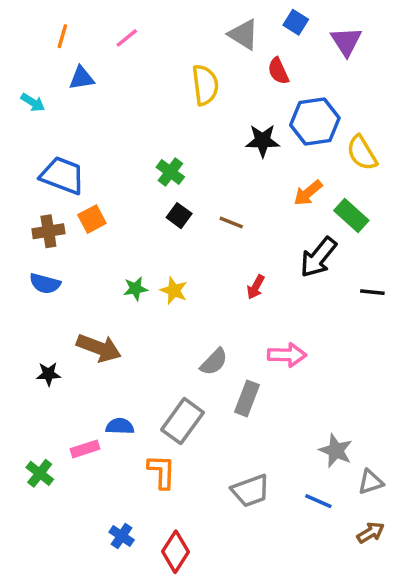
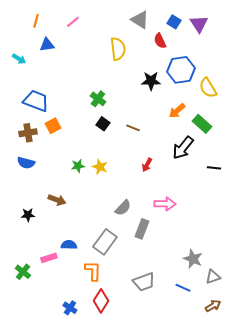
blue square: (296, 22) -> (174, 22), moved
brown arrow: (99, 348) -> (57, 200), size x0.7
red diamond: (176, 552) -> (101, 301), moved

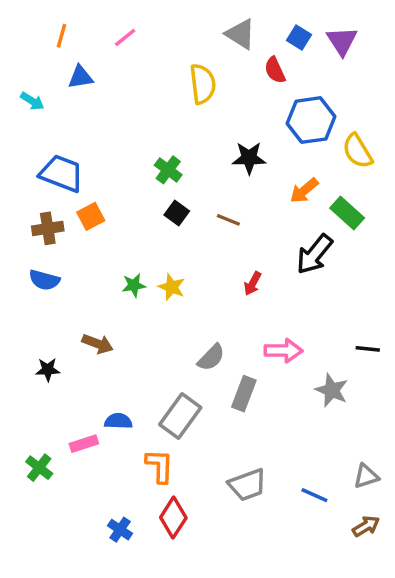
black star: (151, 81) -> (249, 158), moved
black line: (214, 168) -> (368, 349), moved
gray star: (193, 259) -> (332, 390), moved

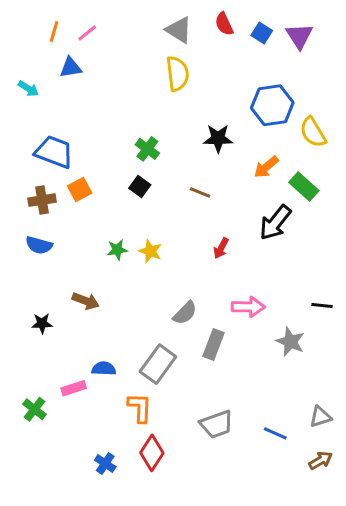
gray triangle: (240, 34) -> (179, 30), moved
pink line: (125, 37) -> (87, 33), moved
red semicircle: (275, 70) -> (224, 24), moved
black square: (177, 213) -> (140, 187), moved

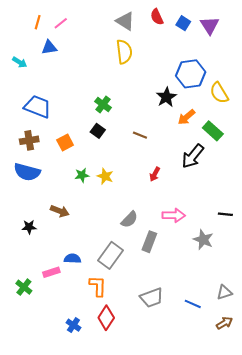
black star: (218, 138) -> (166, 97), moved, turned -30
orange square: (80, 190) -> (65, 142), moved
blue semicircle: (39, 245) -> (27, 172), size x1.4

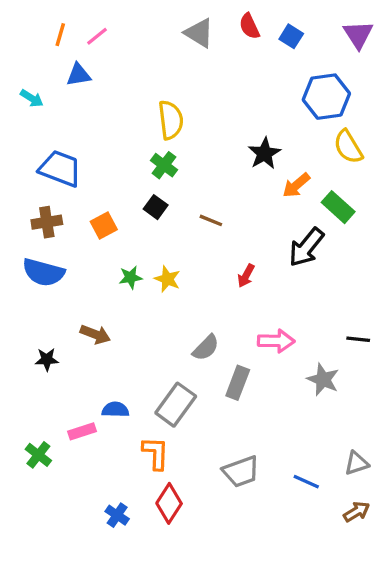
purple triangle: (210, 25) -> (358, 35), moved
yellow semicircle: (124, 52) -> (171, 120), moved
blue hexagon: (191, 74) -> (326, 97), moved
brown line: (140, 135) -> (211, 220), moved

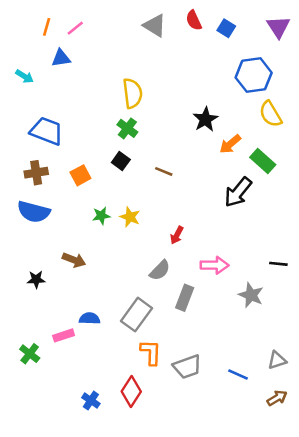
red arrow: (246, 276) -> (177, 235), moved
orange L-shape: (156, 453) -> (151, 352), moved

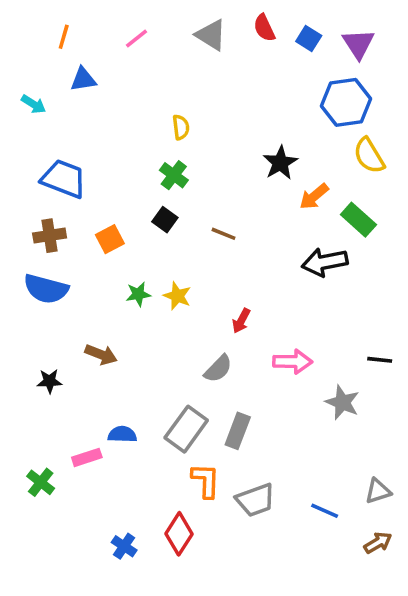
purple triangle: (278, 27) -> (358, 44), moved
pink line: (75, 28) -> (136, 39), moved
yellow semicircle: (133, 93) -> (181, 127), size x0.6
black arrow: (238, 192) -> (325, 262), turned 40
gray rectangle: (185, 298) -> (238, 431), moved

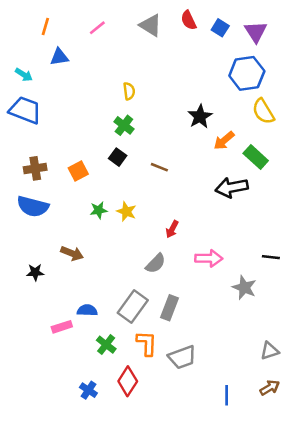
blue trapezoid: (64, 179) -> (25, 110), moved
green cross: (41, 482) -> (106, 345), moved
blue line: (325, 511) -> (227, 395), moved, turned 66

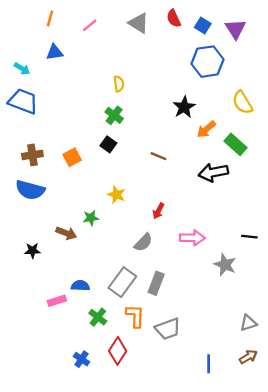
orange line: (45, 27) -> (50, 18), moved
blue hexagon: (247, 73) -> (207, 62), moved
brown line: (159, 167) -> (158, 156), moved
green star: (99, 210) -> (91, 218), moved

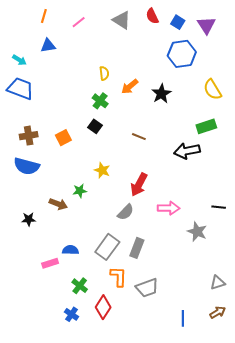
orange arrow: (206, 129) -> (130, 87), moved
green rectangle: (235, 144) -> (206, 126), turned -60
red arrow: (158, 211) -> (139, 185), size x1.6
green cross: (98, 317) -> (80, 286), moved

